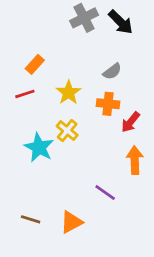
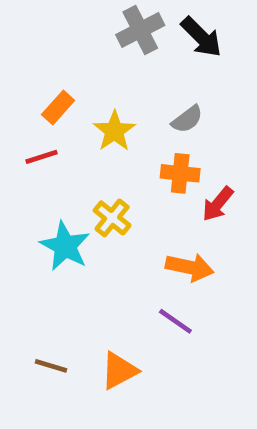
yellow star: (69, 93) -> (114, 131), moved
orange arrow: (135, 160) -> (190, 267), moved, turned 104

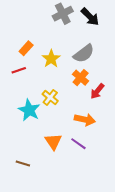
gray semicircle: (187, 119) -> (84, 53), size x1.5
orange cross: (180, 173) -> (81, 78), turned 35
orange triangle: (119, 371) -> (53, 142), moved, turned -36

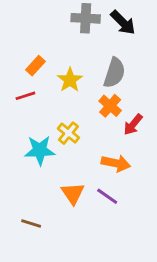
gray cross: (63, 14) -> (86, 18), turned 30
gray semicircle: (84, 53) -> (114, 73), turned -35
cyan star: (29, 110) -> (40, 150), turned -30

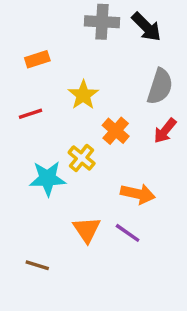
orange rectangle: (35, 66) -> (37, 59), moved, turned 30
gray semicircle: (114, 73) -> (160, 86), moved
orange cross: (110, 106) -> (116, 131), moved
red arrow: (133, 124) -> (165, 131), moved

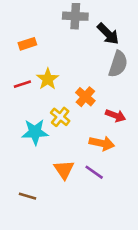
black arrow: (146, 27) -> (108, 34), moved
yellow star: (83, 95) -> (48, 79), moved
red arrow: (165, 131) -> (116, 116), moved, turned -108

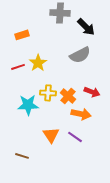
gray semicircle: (118, 64) -> (80, 55), moved, turned 45
orange cross: (85, 97) -> (68, 96), moved
yellow cross: (60, 117) -> (48, 93), turned -35

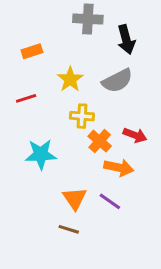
black arrow: (86, 27) -> (126, 40), turned 30
yellow star: (38, 63) -> (70, 79), moved
yellow cross: (48, 93) -> (82, 116), moved
brown line: (22, 156) -> (69, 229), moved

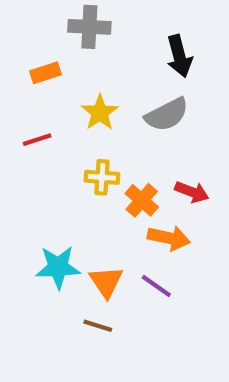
gray cross: (88, 19) -> (89, 27), moved
yellow cross: (82, 116) -> (102, 177), moved
cyan star: (41, 154) -> (58, 267), moved

